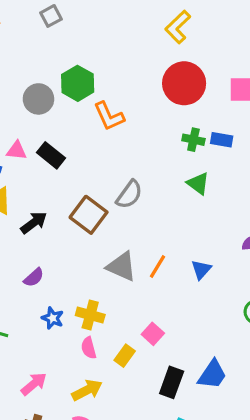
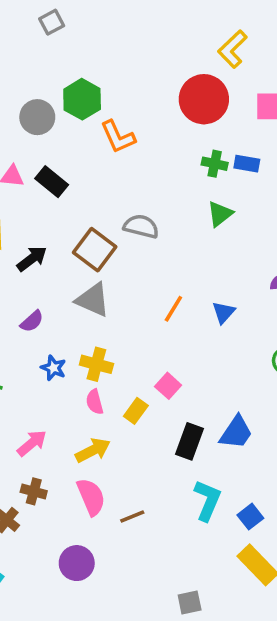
yellow L-shape: (178, 27) -> (233, 49), moved
green triangle: (198, 183) -> (220, 214), turned 45
gray semicircle: (129, 194) -> (141, 226), turned -112
gray triangle: (121, 266) -> (93, 300), moved

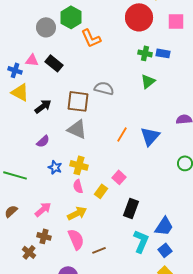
brown square: (95, 250) -> (78, 101), turned -30
blue triangle: (224, 312) -> (150, 136), size x1.5
blue trapezoid: (236, 432) -> (164, 226), moved

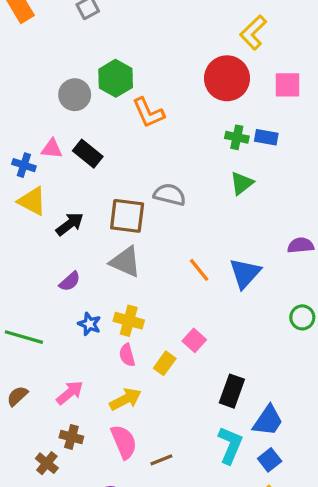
orange line: (122, 134) -> (199, 270), turned -70
black rectangle: (131, 208) -> (232, 391), moved

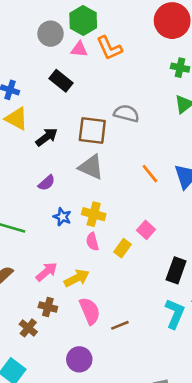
pink triangle: (52, 149) -> (79, 49), moved
yellow arrow: (125, 399) -> (77, 278), moved

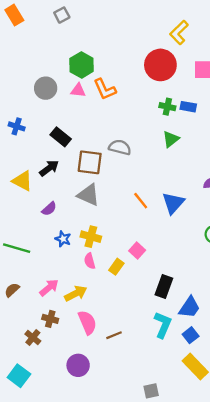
gray circle: (51, 34) -> (46, 88), moved
black rectangle: (61, 81) -> (61, 137), moved
yellow triangle: (16, 119) -> (22, 181), moved

